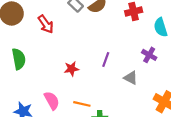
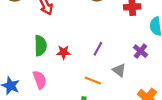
green semicircle: (19, 59) -> (40, 46), moved
orange line: (82, 104) -> (93, 81), moved

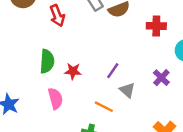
gray triangle: (119, 70) -> (127, 90), moved
pink semicircle: (40, 80) -> (55, 99), moved

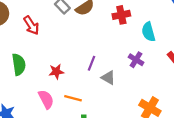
green semicircle: (47, 61) -> (19, 64), moved
orange line: (104, 107) -> (73, 98), moved

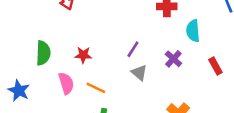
purple line: (91, 63) -> (133, 49), moved
green semicircle: (19, 64) -> (43, 53), moved

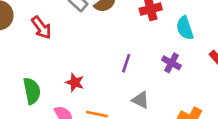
red star: (83, 55) -> (75, 82), turned 30
gray triangle: (139, 73) -> (141, 100), moved

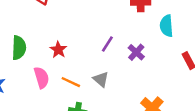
purple cross: (172, 63) -> (136, 52), moved
gray triangle: (141, 100) -> (101, 79), moved

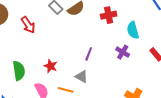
purple cross: (136, 52) -> (123, 52), moved
gray triangle: (101, 79) -> (82, 77), moved

